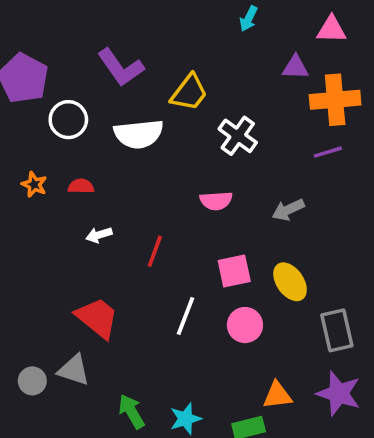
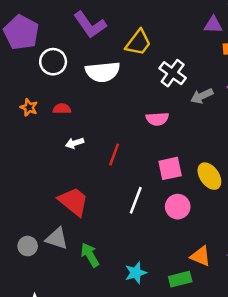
gray arrow: (288, 210) -> (202, 96), moved
orange triangle: (277, 395) -> (201, 256), turned 30
green arrow: (131, 412) -> (90, 255), moved

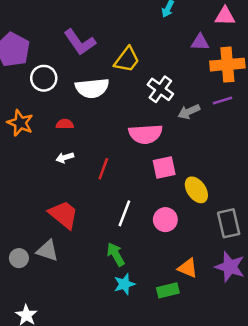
orange star: (29, 107) -> (20, 123), size x1.5
red semicircle: (62, 109) -> (65, 124), moved
pink semicircle: (157, 119) -> (145, 134), size x1.5
pink square: (170, 168) -> (164, 168), moved
green arrow: (90, 255) -> (116, 254), moved

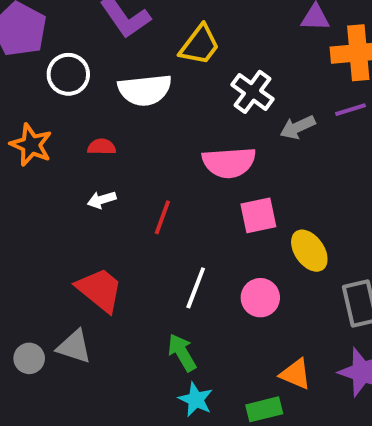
cyan star: (124, 284) -> (196, 400), turned -30

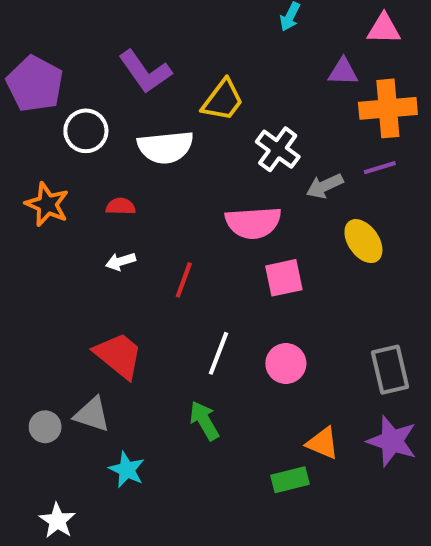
yellow ellipse: (309, 251) -> (363, 241), moved
cyan star: (196, 400) -> (127, 470), moved

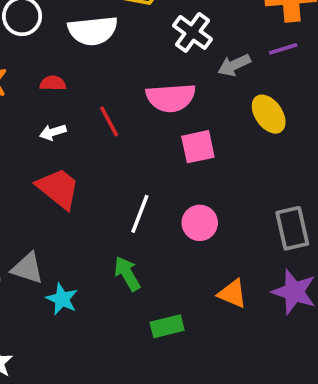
red line: (184, 280) -> (109, 121), moved, turned -48
red trapezoid: (119, 355) -> (58, 188), moved
cyan star: (127, 470) -> (62, 299), moved
green rectangle: (290, 480) -> (167, 326), moved

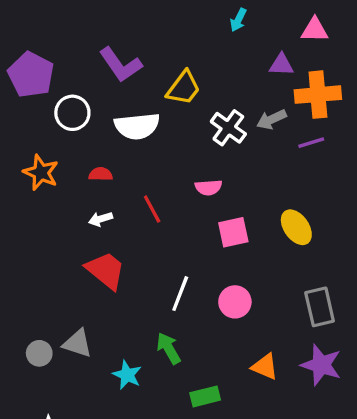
gray arrow: (234, 65) -> (271, 119), moved
pink semicircle: (171, 98) -> (208, 187), size x0.6
yellow ellipse: (269, 114) -> (296, 227), moved
cyan star: (62, 299) -> (127, 375), moved

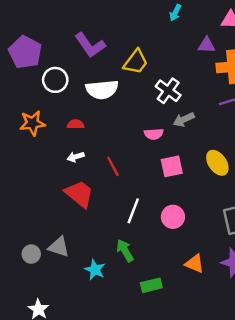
gray arrow: (271, 119) -> (184, 120), moved
orange star: (41, 173) -> (32, 123), turned -30
red line: (152, 209) -> (113, 166), moved

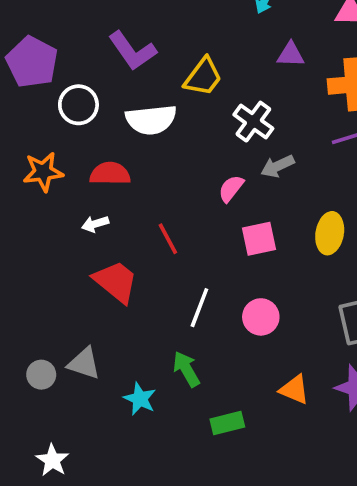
purple triangle: (207, 45) -> (291, 55), moved
red semicircle: (76, 124) -> (110, 174), size x1.5
pink semicircle: (154, 134) -> (231, 189), turned 132
white arrow: (76, 157) -> (95, 224), moved
yellow ellipse: (217, 163) -> (330, 233), turned 45

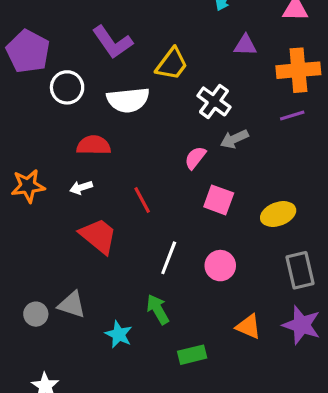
orange star: (43, 172) -> (28, 186), moved
yellow ellipse: (330, 233) -> (278, 214), moved, turned 60
pink square: (259, 239) -> (219, 200), turned 32

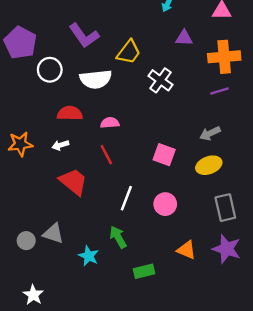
gray arrow: (234, 139) -> (210, 133), moved
pink semicircle: (195, 158) -> (110, 123), moved, turned 48

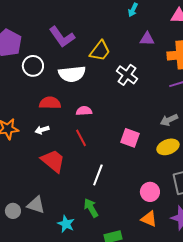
pink circle: (165, 204) -> (150, 192), moved

